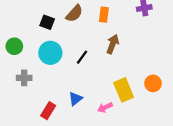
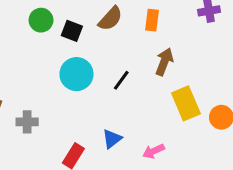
green circle: (14, 46) -> (41, 20), moved
gray cross: (24, 78) -> (27, 122), moved
yellow rectangle: (124, 90) -> (186, 103), moved

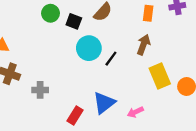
orange rectangle: (152, 20) -> (148, 13), moved
cyan circle: (76, 74) -> (89, 48), moved
blue triangle: (112, 139) -> (104, 103), size x1.5

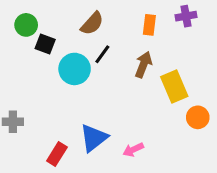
black square: (74, 21) -> (45, 44), moved
black line: (111, 59) -> (102, 54), moved
yellow rectangle: (160, 76) -> (174, 87), moved

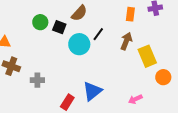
brown semicircle: (92, 23) -> (79, 13), moved
green circle: (26, 25) -> (40, 22), moved
pink arrow: (133, 150) -> (135, 99), moved

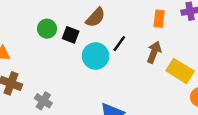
yellow rectangle: (147, 56) -> (180, 71), turned -35
gray cross: (37, 80) -> (43, 101), turned 32

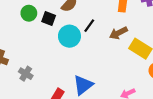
brown arrow: (154, 52) -> (118, 33), turned -138

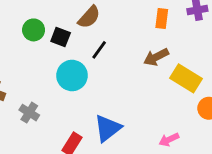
black line: (89, 26) -> (99, 50), moved
cyan circle: (69, 36) -> (72, 76), moved

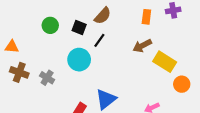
brown semicircle: (89, 17) -> (103, 16), moved
black square: (61, 37) -> (79, 28), moved
gray cross: (29, 113) -> (47, 78), moved

